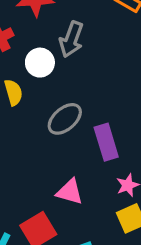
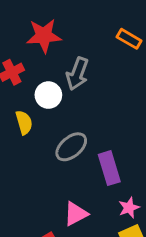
pink triangle: (70, 192) -> (76, 214), turned -44

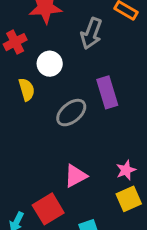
gray arrow: (77, 74) -> (91, 33), moved
purple rectangle: (109, 168) -> (107, 92), moved

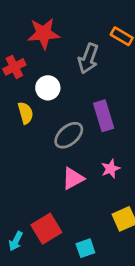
pink star: (126, 170) -> (111, 169), moved
pink triangle: (76, 176) -> (73, 178), moved

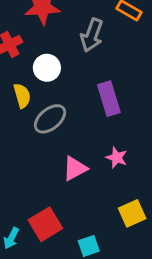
gray ellipse: (69, 135) -> (50, 119), moved
pink star: (111, 169) -> (117, 158), turned -30

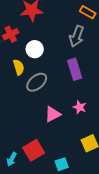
gray arrow: (92, 35) -> (77, 36), moved

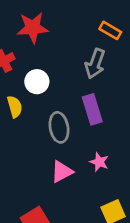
gray ellipse: (37, 82) -> (59, 127), moved, turned -60

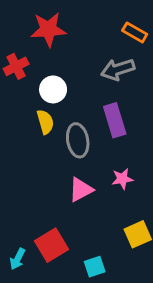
gray arrow: (95, 64) -> (118, 69), turned 52
yellow semicircle: (15, 107) -> (45, 122), moved
pink star: (99, 162) -> (122, 179), turned -30

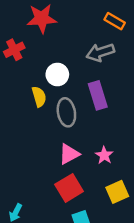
white circle: (53, 89) -> (57, 75), moved
pink star: (122, 179) -> (104, 155), moved, turned -30
red square: (51, 245) -> (69, 188), moved

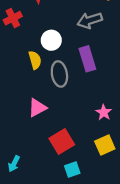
pink triangle: (69, 154) -> (37, 108), moved
pink star: (104, 155) -> (104, 112), moved

